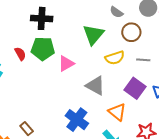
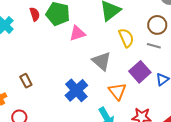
brown circle: (131, 32) -> (157, 25), moved
yellow semicircle: (115, 58) -> (126, 38), turned -108
brown rectangle: (27, 129) -> (26, 81), moved

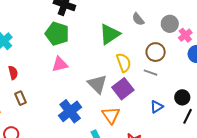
red semicircle: (35, 14) -> (13, 73), moved
pink triangle: (77, 33) -> (60, 64), moved
purple square: (140, 72) -> (123, 89), moved

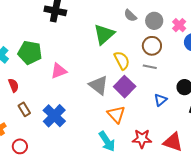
gray circle: (170, 24) -> (154, 21), moved
green pentagon: (57, 34) -> (30, 53), moved
blue cross: (70, 111) -> (54, 116), moved

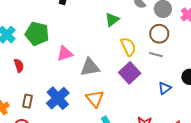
green triangle: (104, 34) -> (112, 20), size x0.7
gray triangle: (99, 85) -> (90, 67), moved, turned -50
brown rectangle: (24, 109) -> (27, 101), moved, turned 40
orange triangle: (116, 114) -> (95, 99), moved

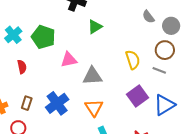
green triangle: (112, 20) -> (95, 27), moved
purple square: (130, 73) -> (138, 96), moved
blue triangle: (165, 88) -> (164, 105), size x1.6

